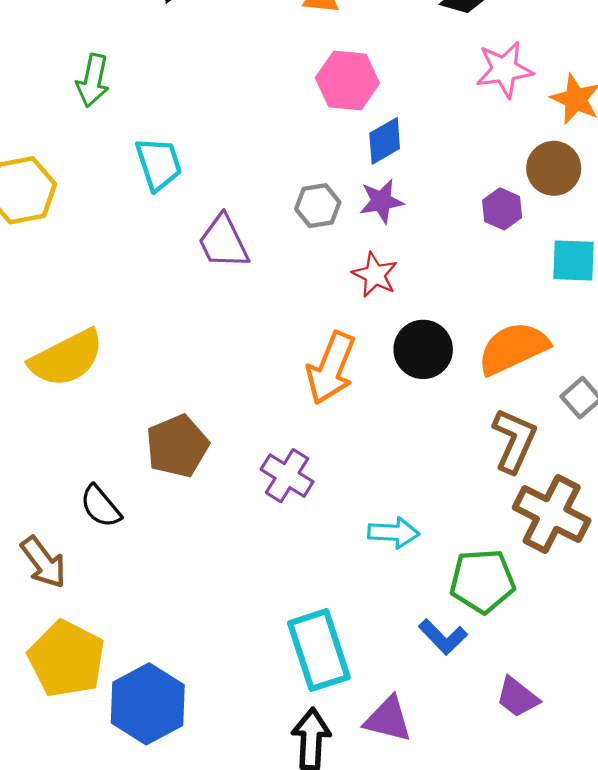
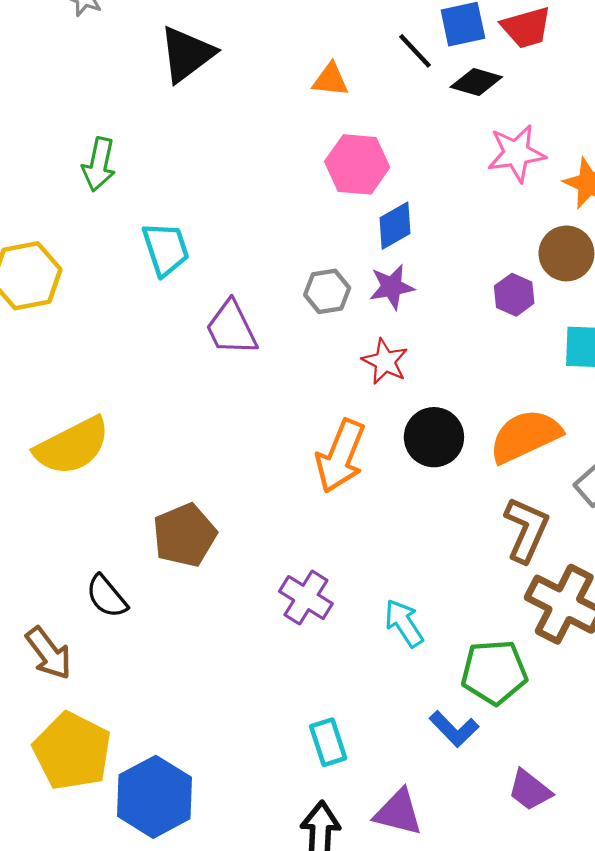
purple cross: (287, 476) -> (306, 598), moved
cyan arrow: (394, 533) -> (404, 623), turned -126
cyan rectangle: (319, 650) -> (328, 742), size x0.6

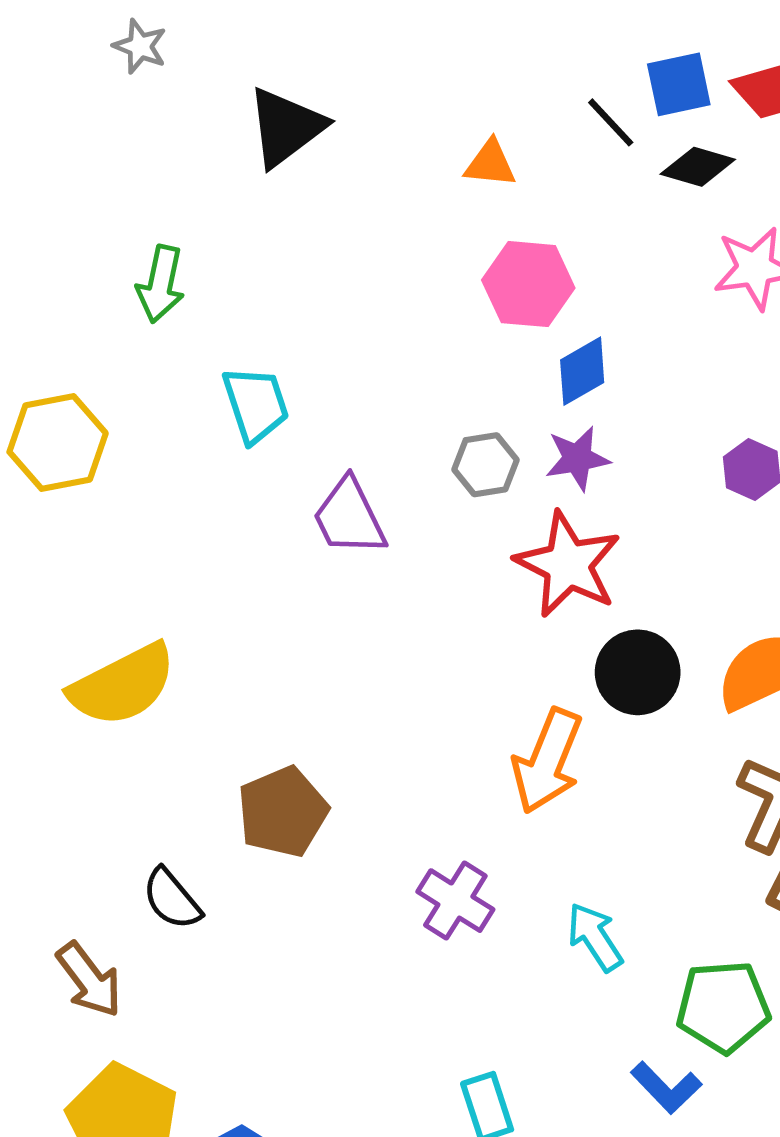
red star: (385, 361) -> (568, 565), size x1.6
orange arrow: (340, 456) -> (547, 761), moved

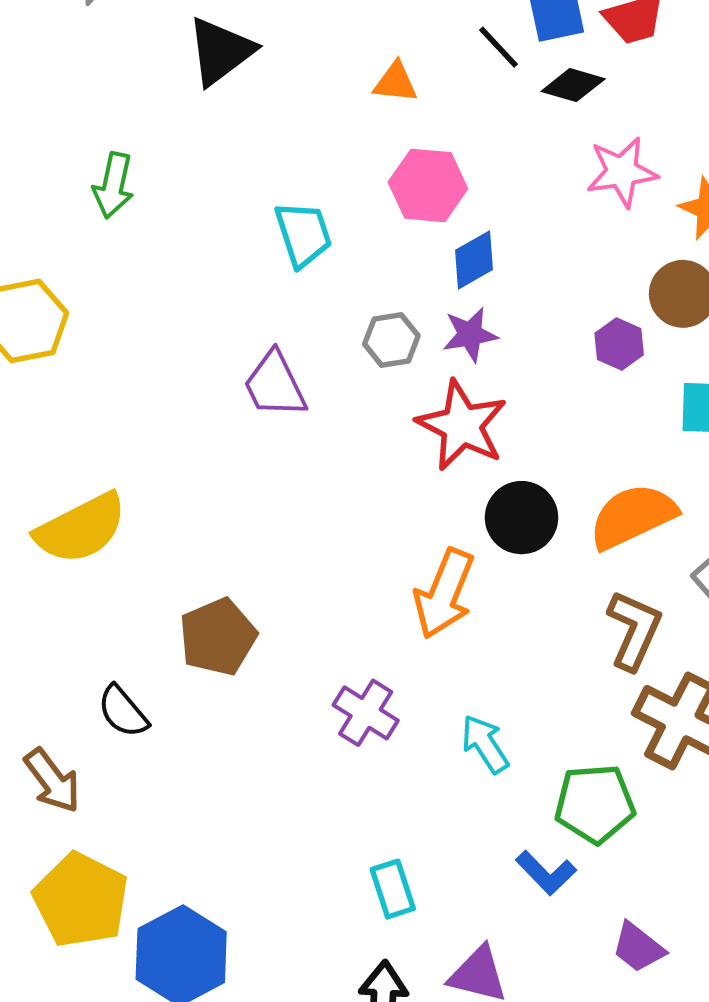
cyan trapezoid: (256, 405) -> (303, 234), moved

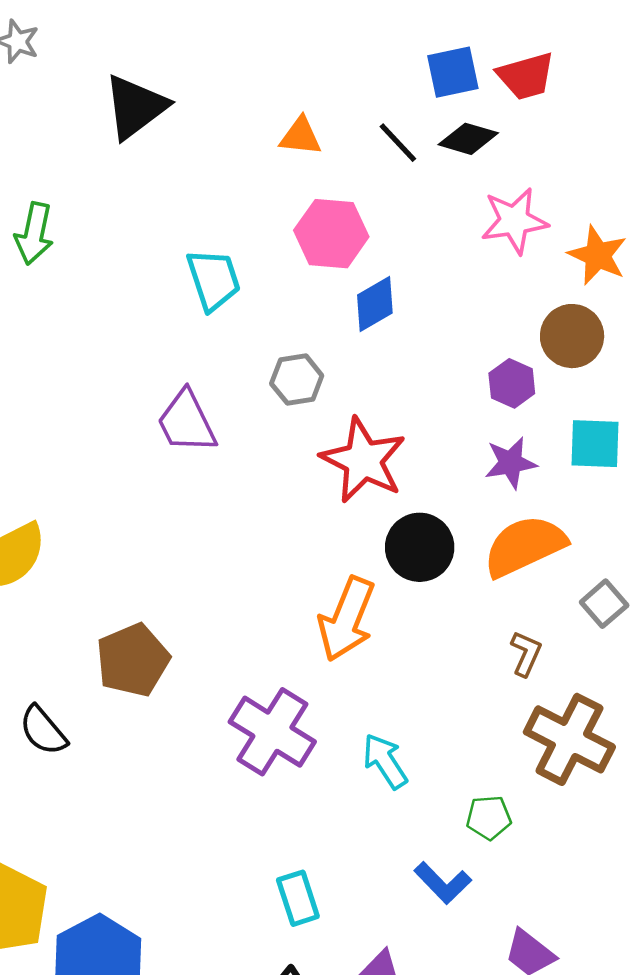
black line: (498, 47) -> (398, 143), moved
purple star: (470, 335) -> (511, 463), moved
brown L-shape: (634, 630) -> (526, 654), size x0.6
purple cross: (366, 713) -> (272, 732), size x1.4
green pentagon: (595, 804) -> (489, 818), size x0.6

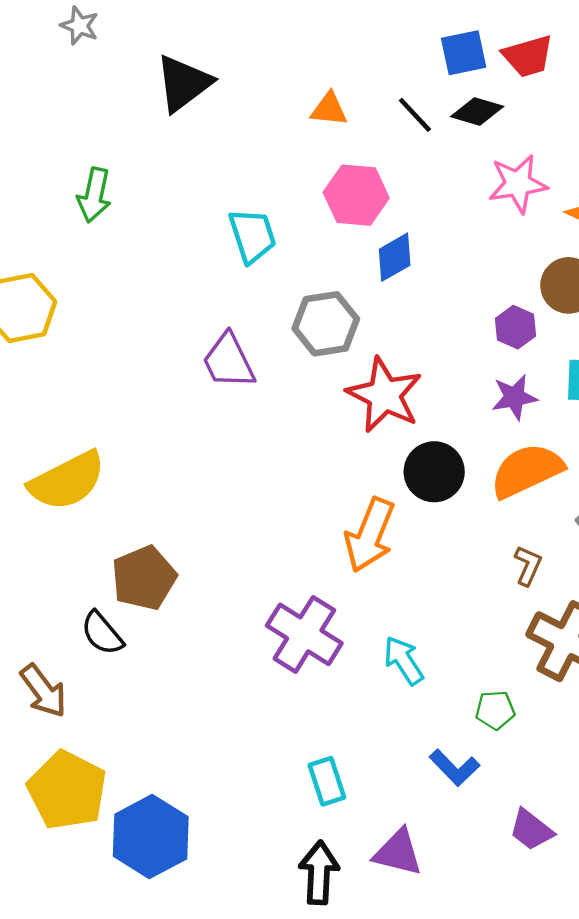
gray hexagon: (297, 380) -> (326, 324), size x1.4
brown pentagon: (133, 660) -> (144, 578), moved

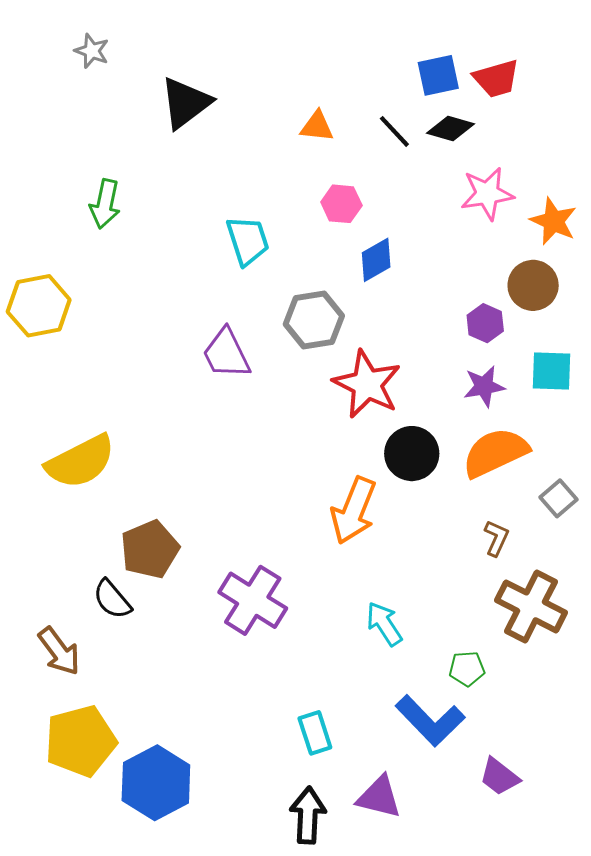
pink hexagon: (356, 195) -> (341, 204), size x0.7
purple cross: (304, 634) -> (253, 600), moved
blue L-shape: (454, 768) -> (430, 721), size x1.5
yellow pentagon: (67, 790) -> (81, 741), turned 30

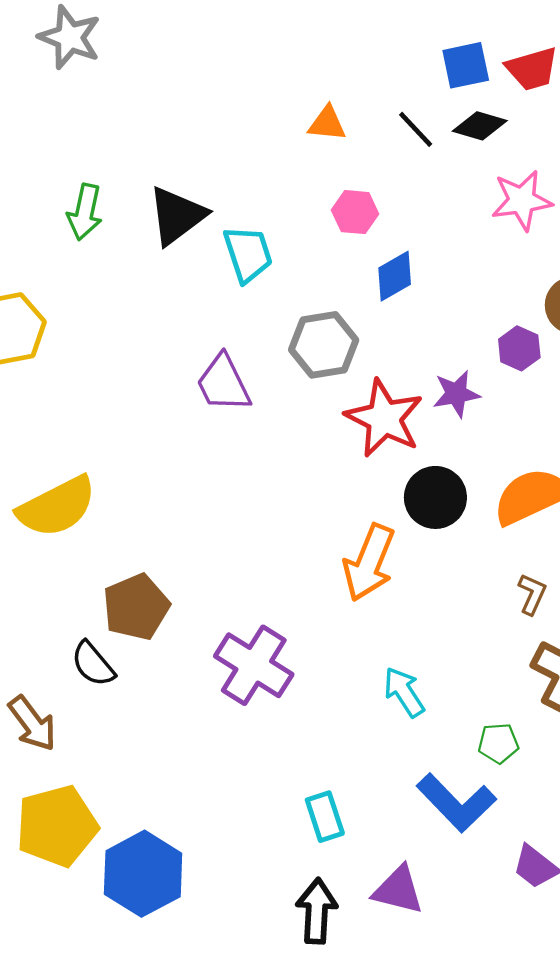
gray star: (92, 51) -> (70, 37), size x1.6
black triangle: (185, 103) -> (177, 216), moved
purple star: (484, 386) -> (456, 394), moved

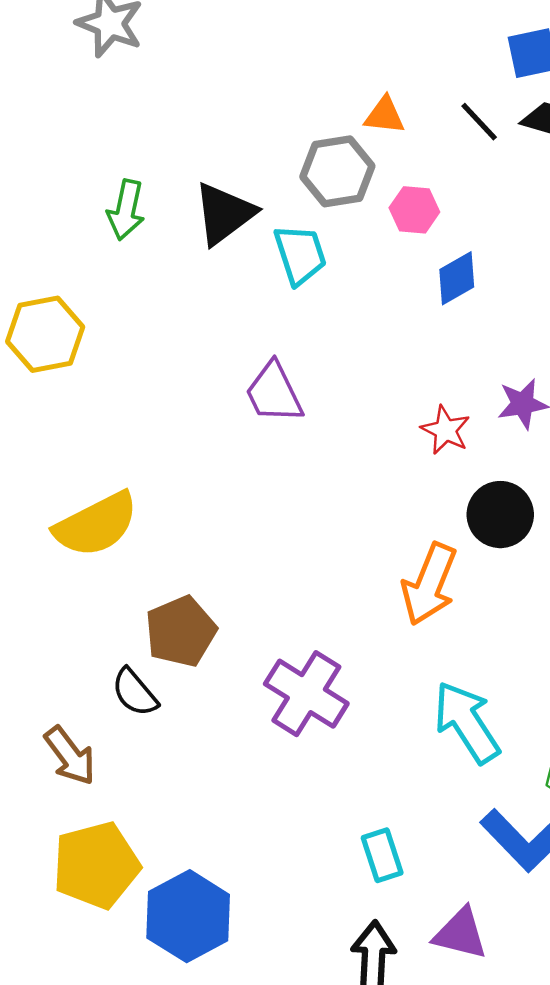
gray hexagon: (324, 345) -> (337, 171), moved
red star: (384, 418) -> (446, 430), size x0.6
cyan arrow: (404, 692) -> (467, 722), size x1.5

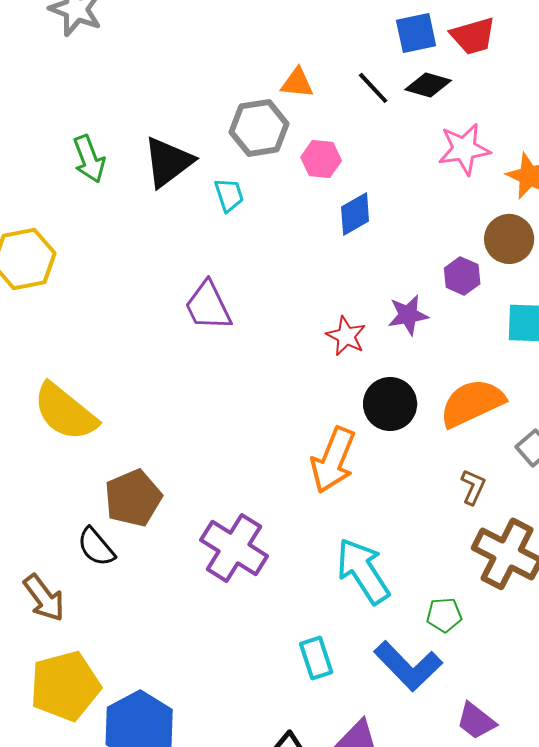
green arrow: (126, 210) -> (89, 159), turned -33
cyan trapezoid: (300, 255) -> (229, 195), size x0.7
yellow semicircle: (96, 524) -> (65, 412), turned 66
cyan rectangle: (382, 855) -> (316, 658), moved

